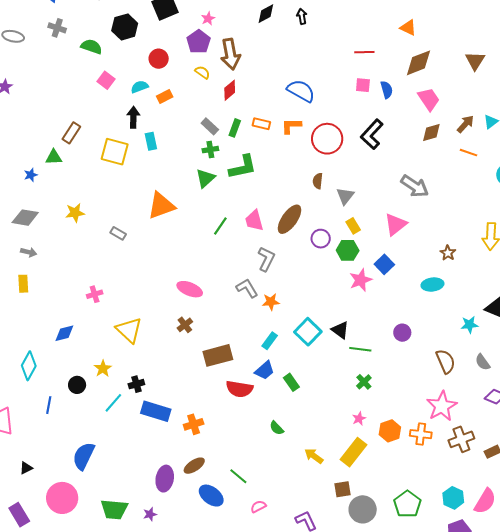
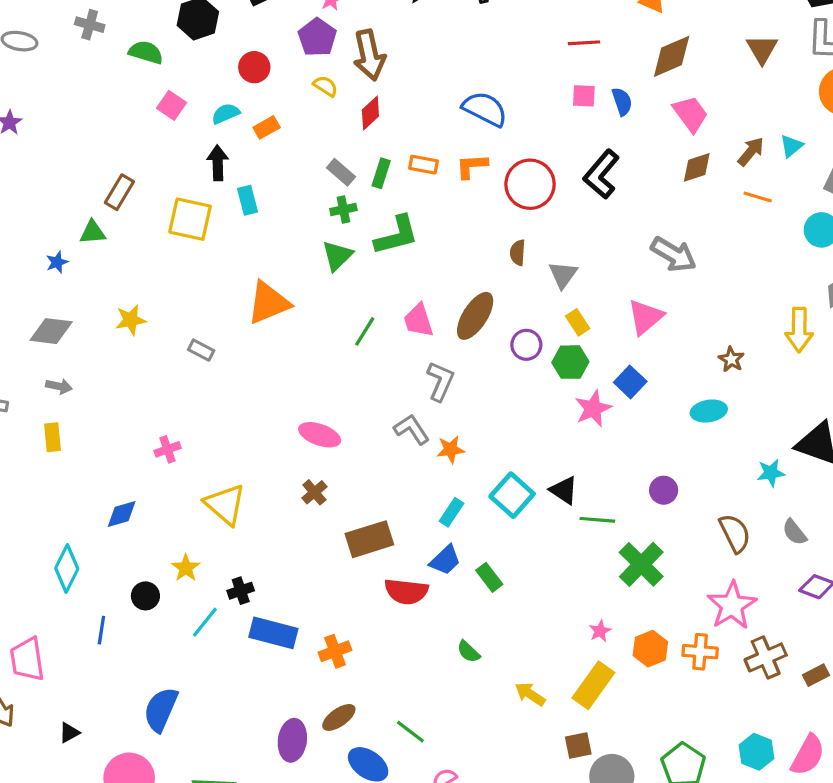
green cross: (364, 382) -> (641, 564), moved, size x1.8

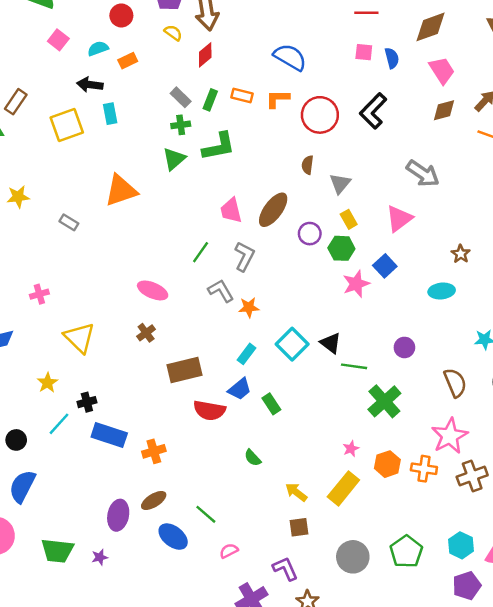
black arrow: (218, 163) -> (90, 85), turned -85
yellow square: (190, 219) -> (67, 125), turned -36
green line: (365, 331) -> (201, 252), moved
black circle: (145, 596) -> (16, 440), moved
brown square: (578, 745) -> (299, 527), moved

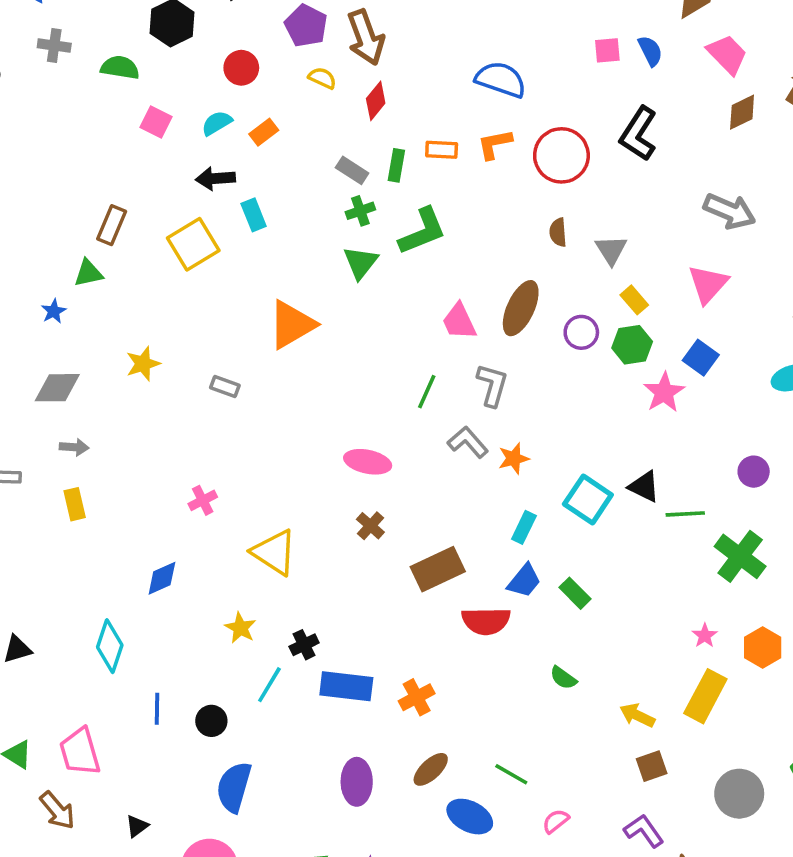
purple ellipse: (118, 515) -> (357, 782), moved

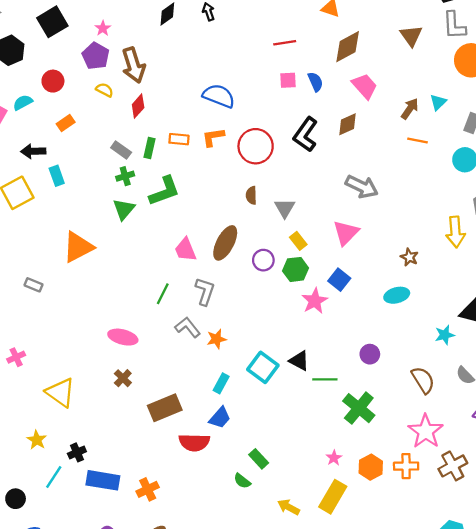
brown diamond: (742, 112) -> (347, 124), moved
cyan semicircle: (217, 123) -> (23, 102), moved
green rectangle: (575, 593) -> (259, 459), moved

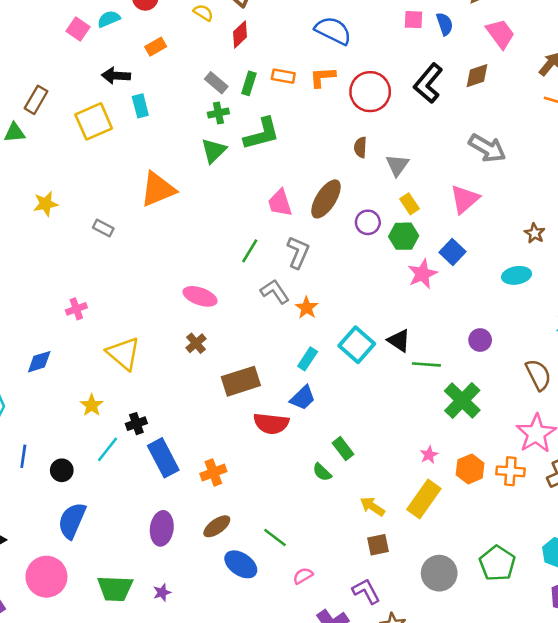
orange star: (216, 339) -> (307, 308), turned -30
blue rectangle: (103, 480) -> (163, 458), turned 48

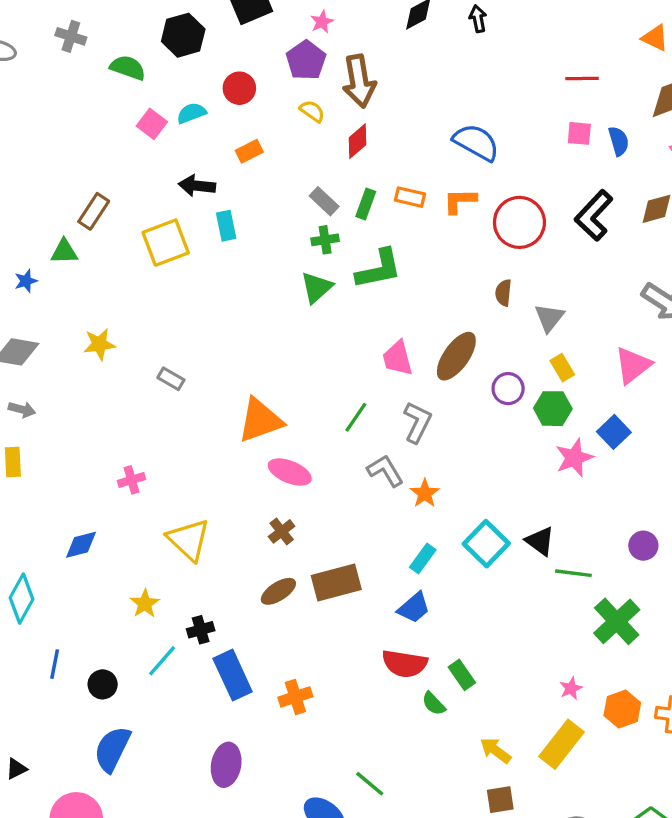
orange triangle: (158, 189) -> (260, 420), moved
red semicircle: (271, 423) -> (405, 664), moved
brown ellipse: (217, 526) -> (278, 591), moved

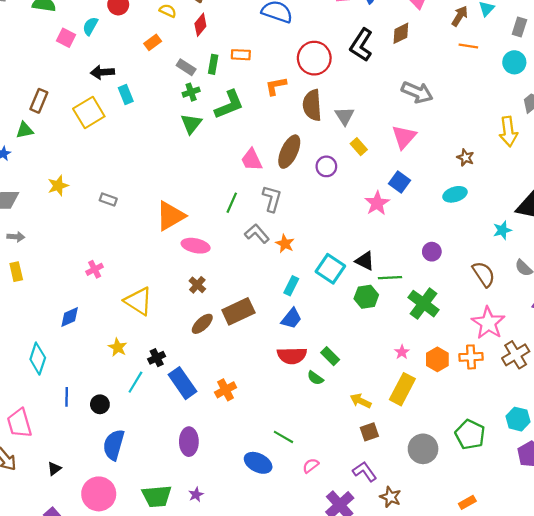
cyan semicircle: (191, 113) -> (90, 26), turned -30
orange rectangle: (249, 151) -> (153, 42), moved
orange L-shape: (460, 201) -> (276, 86), moved
brown semicircle: (503, 293) -> (312, 105), size x1.8
green hexagon: (553, 409) -> (366, 297), moved

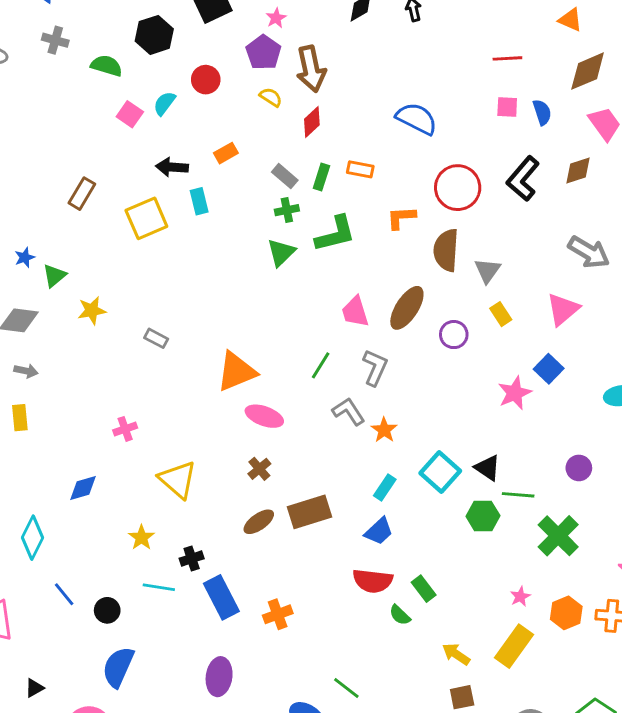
orange rectangle: (153, 42) -> (226, 153), moved
green triangle: (25, 130) -> (54, 276), moved, turned -36
cyan line: (135, 382) -> (159, 587), turned 60
blue line: (67, 397) -> (64, 594), turned -48

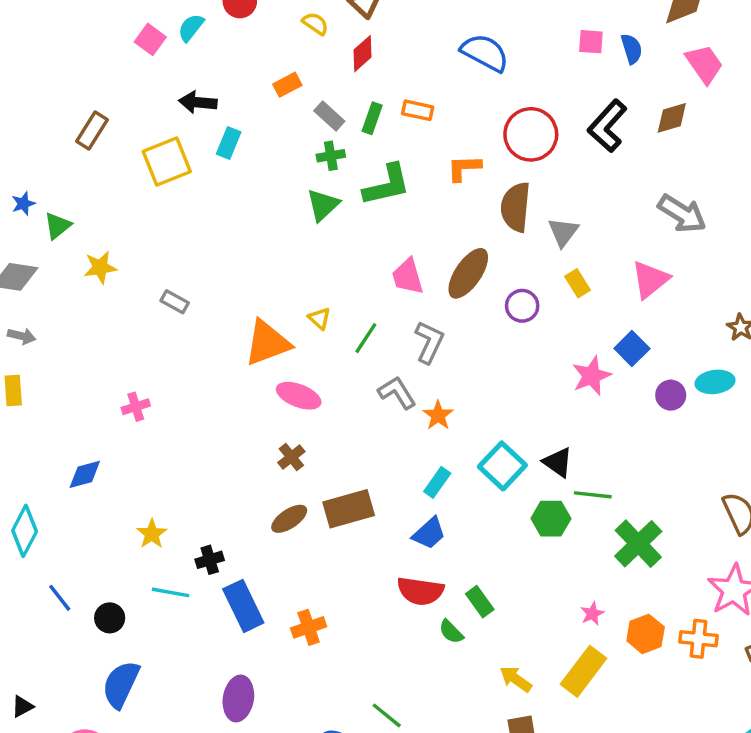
orange rectangle: (226, 153) -> (287, 85), moved
cyan rectangle: (199, 201) -> (229, 143), turned 35
purple circle: (579, 468) -> (671, 395), moved
yellow triangle: (178, 480) -> (319, 318), moved, size x0.5

